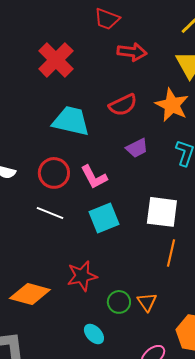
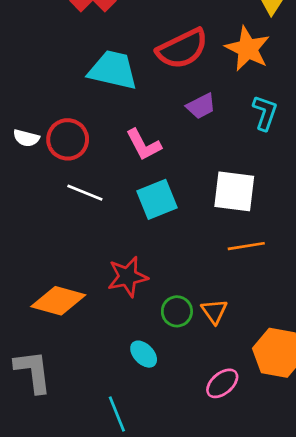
red semicircle: (123, 105) -> (182, 49), size x1.4
red circle: (54, 173) -> (68, 139), moved
orange line: (171, 253) -> (246, 246), turned 68

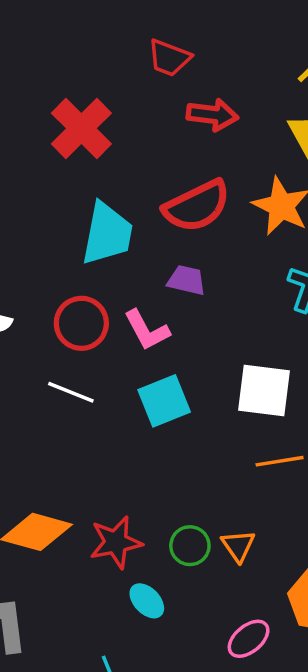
cyan trapezoid: (113, 70) -> (107, 234), turned 88
purple trapezoid: (201, 106) -> (186, 280), moved, turned -140
red circle: (68, 139) -> (81, 323), moved
red star: (128, 277) -> (116, 542), moved

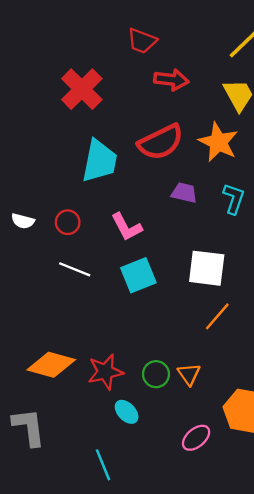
purple trapezoid: (186, 280) -> (184, 193), moved
red circle: (81, 323) -> (68, 222), moved, size x0.7
orange line: (280, 461) -> (217, 316), turned -40

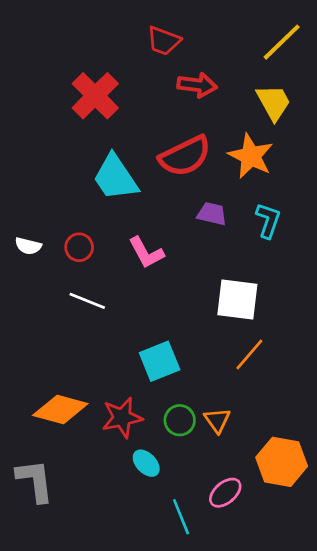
cyan trapezoid: (99, 161) -> (115, 178), turned 135
cyan square: (138, 275) -> (160, 361), moved
cyan line: (103, 465) -> (181, 517), moved

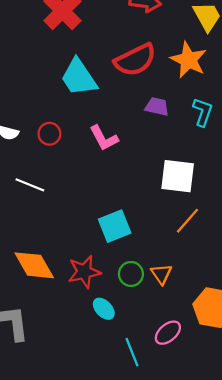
white line: (87, 301) -> (30, 185), moved
orange diamond: (60, 410) -> (34, 265), turned 45

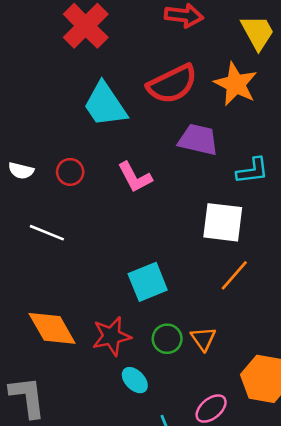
purple trapezoid: (157, 107) -> (198, 140), size x1.4
cyan L-shape: (203, 112) -> (252, 171), moved, turned 64

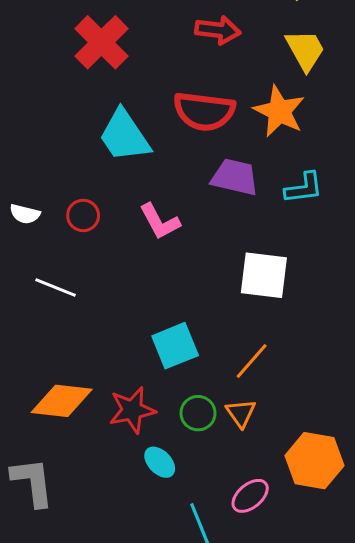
red semicircle: (172, 84) -> (204, 111), turned 33
cyan L-shape: (252, 171) -> (304, 188), moved
orange line: (234, 275) -> (252, 361), moved
orange diamond: (52, 328) -> (62, 401), turned -54

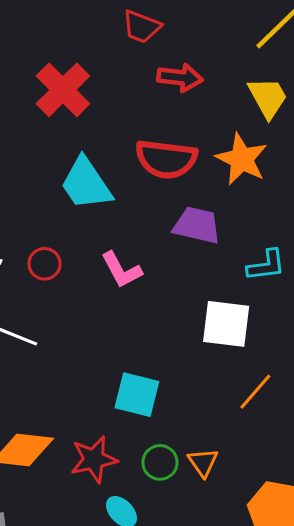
cyan L-shape: (304, 188) -> (266, 265), moved
cyan square: (175, 346) -> (137, 395), turned 36
orange line: (252, 361) -> (255, 392), moved

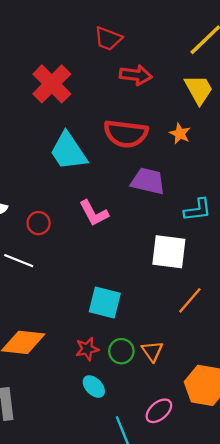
orange star: (242, 159) -> (180, 134), size x0.6
red circle: (45, 264) -> (39, 223), moved
red star: (94, 459) -> (87, 349), moved, size x0.7

